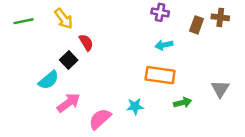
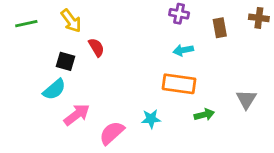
brown cross: (220, 17) -> (259, 18), moved
brown rectangle: (196, 25) -> (220, 28), turned -30
black square: (69, 60) -> (66, 61), moved, turned -30

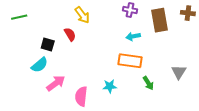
yellow arrow: (71, 21) -> (82, 15), moved
brown rectangle: (220, 28) -> (159, 20), size x1.6
green arrow: (204, 115) -> (148, 83), turned 72
pink semicircle: (112, 133) -> (81, 96), turned -42

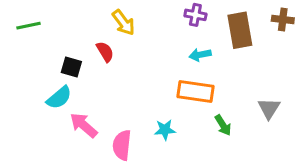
pink arrow: (56, 83) -> (84, 125), turned -102

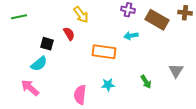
brown rectangle: (240, 30) -> (157, 20), turned -50
orange rectangle: (195, 91) -> (104, 52), moved
pink arrow: (84, 125) -> (30, 88), moved

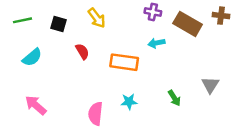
red semicircle: (69, 34) -> (82, 51), moved
black square: (47, 44) -> (58, 24), moved
cyan semicircle: (39, 64) -> (32, 57), moved

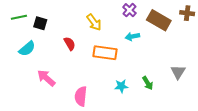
purple cross: (153, 12) -> (129, 10), turned 32
yellow arrow: (97, 18) -> (94, 22), moved
black square: (58, 24) -> (40, 23), moved
cyan star: (129, 102) -> (121, 86), moved
pink arrow: (36, 105) -> (46, 78), moved

